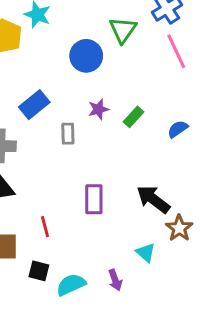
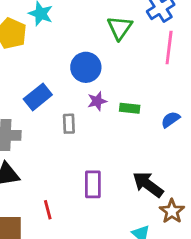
pink line: (176, 51) -> (169, 48), turned 32
blue circle: (86, 56) -> (86, 67), moved
green rectangle: (133, 117) -> (130, 108), turned 54

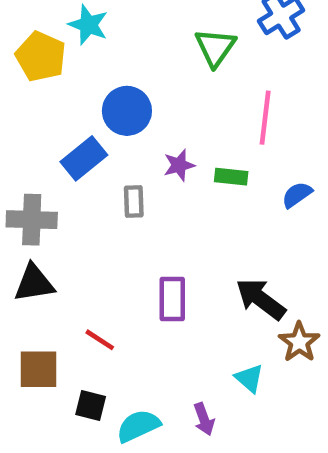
pink line: (169, 48) -> (265, 118), moved
blue circle: (86, 67) -> (127, 111), moved
red line: (48, 210) -> (100, 340), turned -42

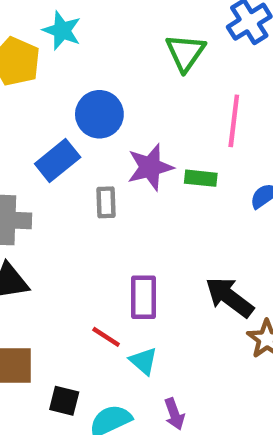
purple star: (179, 165) -> (150, 167), size x1.5
red line: (100, 340) -> (106, 337), moved
cyan triangle: (249, 378) -> (143, 361), moved

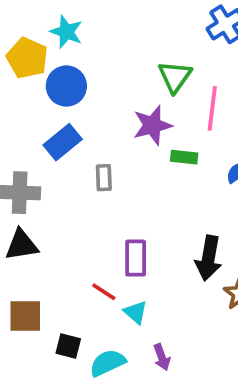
green triangle: (185, 53) -> (175, 77), moved
blue circle: (99, 114) -> (66, 86), moved
purple star: (150, 167) -> (152, 125), moved
black arrow: (229, 297) -> (209, 258), turned -117

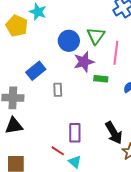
blue circle: (66, 86) -> (69, 41), moved
black arrow: (209, 258) -> (114, 133), turned -40

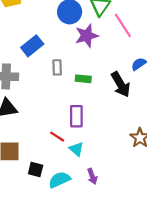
pink line: (116, 53) -> (123, 25), turned -40
green rectangle: (101, 79) -> (83, 79), moved
black arrow: (114, 133) -> (121, 84), moved

